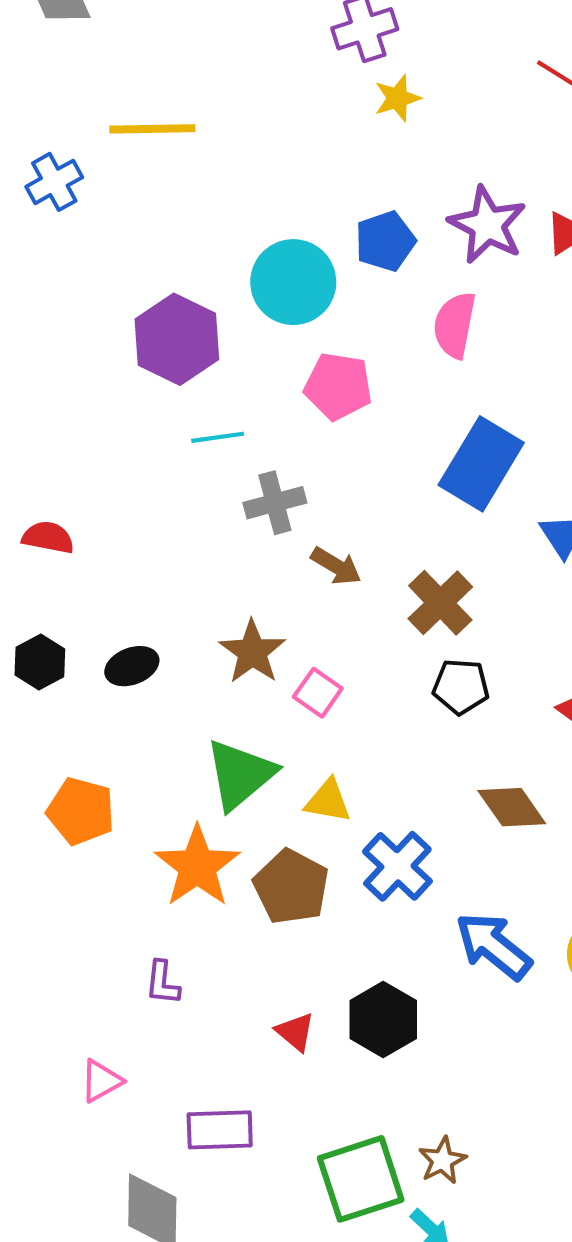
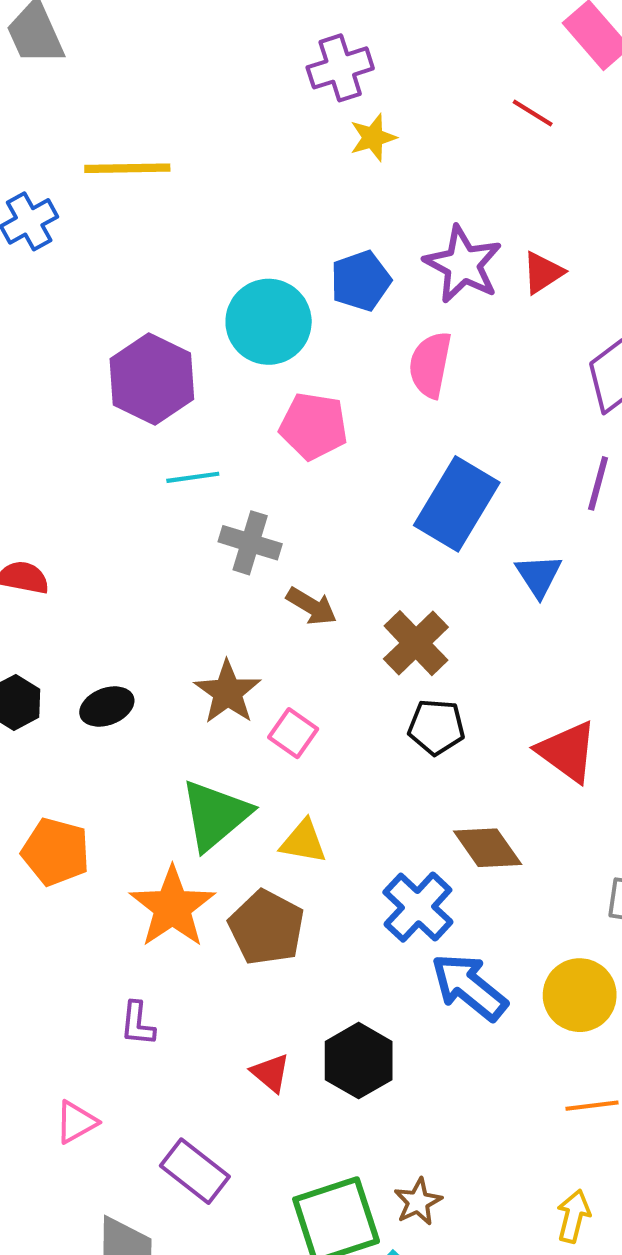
gray cross: (275, 503) -> (250, 543), turned 32
blue cross: (397, 866) -> (418, 907), moved
purple rectangle: (220, 1130) -> (195, 1171), turned 40

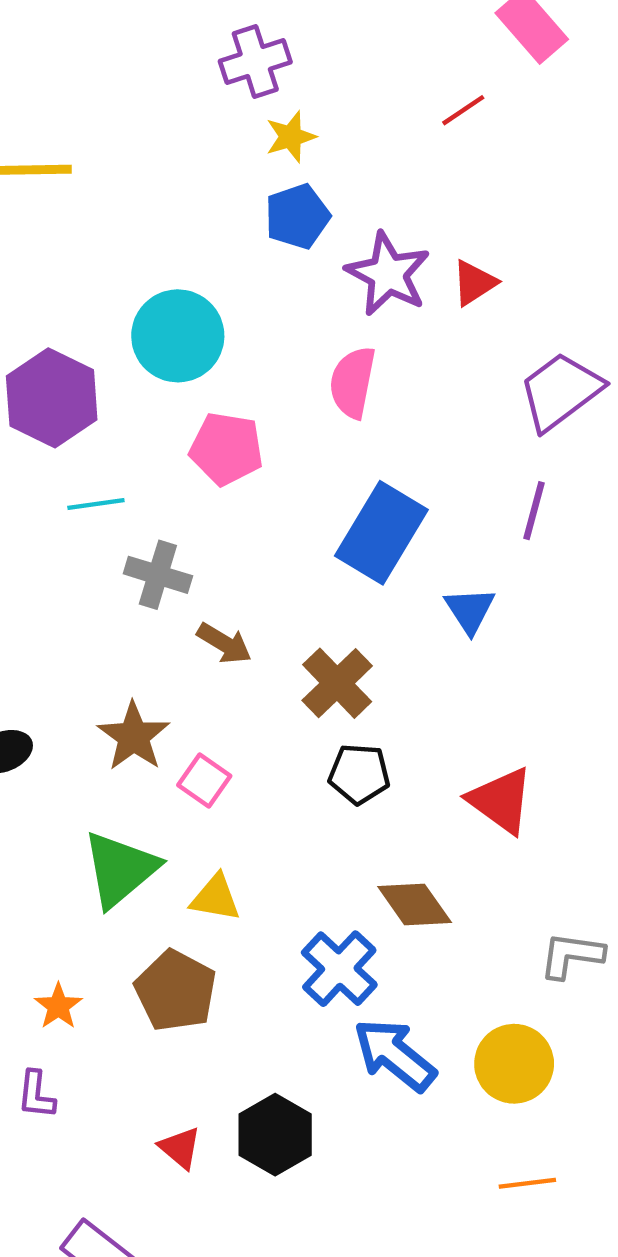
red line: (533, 113) -> (463, 110), turned -66
blue pentagon: (361, 281) -> (297, 216), moved
orange star: (172, 907) -> (58, 1006), moved, size x0.5

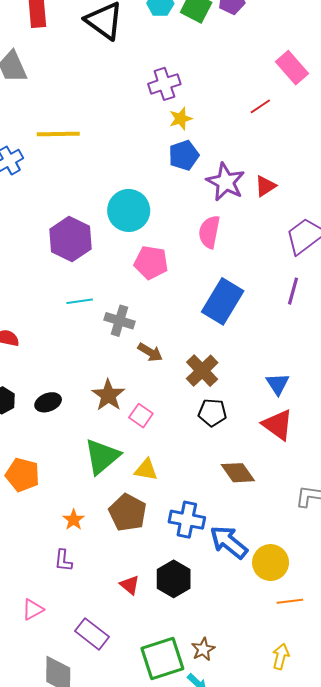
cyan line: (96, 504) -> (80, 301), moved
blue triangle: (470, 610) -> (278, 384), moved
blue cross: (339, 969) -> (187, 520), moved, turned -32
yellow circle: (514, 1064) -> (271, 563), moved

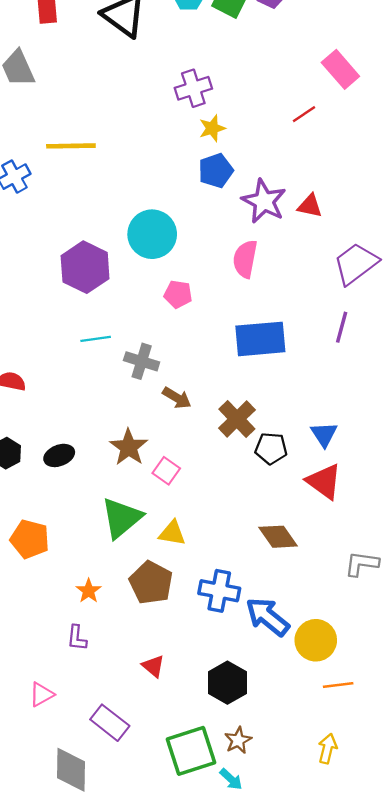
red triangle: (265, 186) -> (310, 206), turned 45
pink pentagon: (151, 263) -> (178, 294), size x0.7
blue rectangle: (223, 301) -> (260, 339), turned 54
black pentagon: (212, 413) -> (271, 448), moved
black hexagon: (174, 579) -> (227, 683), moved

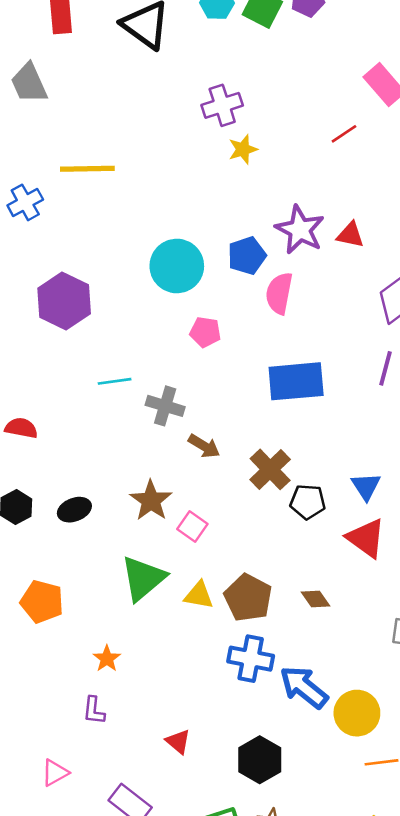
blue pentagon: (216, 171) -> (247, 256), moved
purple hexagon: (85, 267) -> (64, 301), moved
brown diamond: (278, 537) -> (315, 599), size x0.7
brown pentagon: (151, 583) -> (248, 598), moved

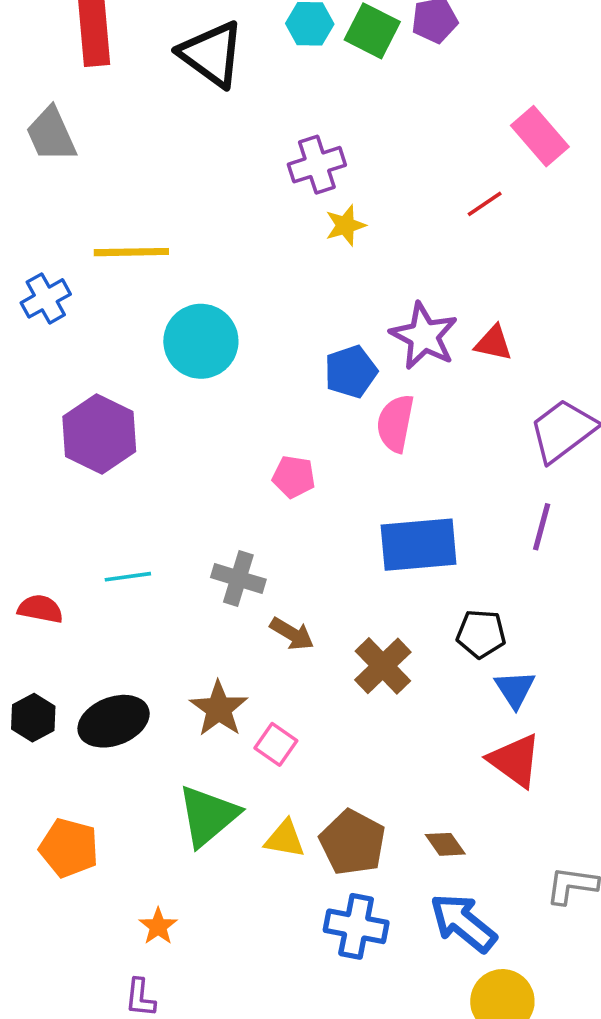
cyan circle: (177, 266) -> (201, 341), moved
cyan line: (115, 381) -> (128, 577), moved
black pentagon: (308, 502) -> (481, 634), moved
black ellipse: (74, 510) -> (114, 721), size x1.5
blue arrow: (304, 687) -> (463, 923), moved

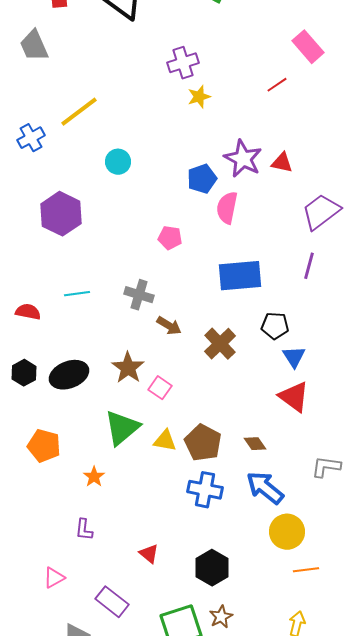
yellow line: (131, 252) -> (79, 112), turned -36
cyan circle: (201, 341) -> (118, 162), size x0.6
orange star: (158, 926) -> (94, 477), moved

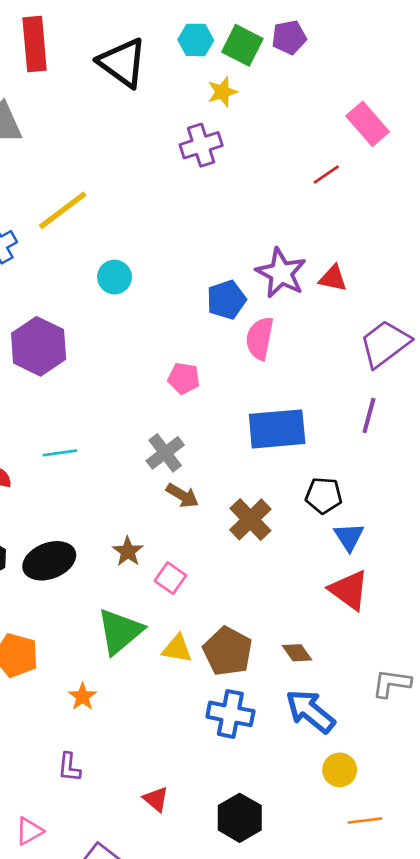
yellow star: (199, 97) -> (222, 92), moved
gray cross: (139, 295) -> (165, 453), moved, turned 36
brown star: (128, 368) -> (128, 551), size x0.7
yellow circle: (287, 532) -> (340, 770), size x0.7

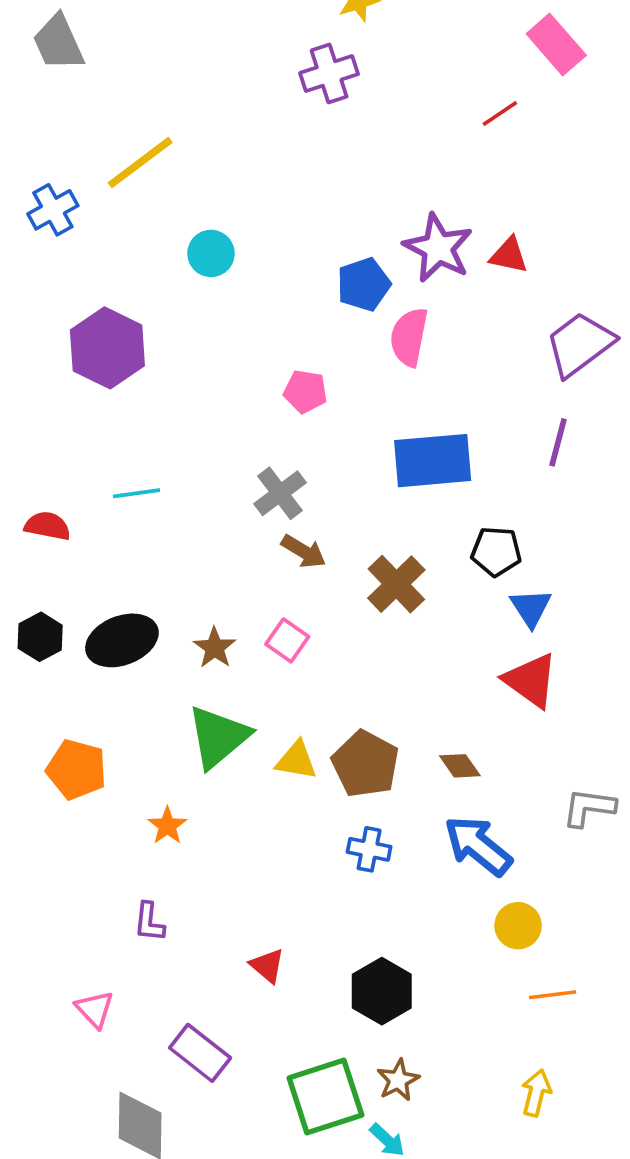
brown star: (128, 551) -> (215, 648), moved
pink square: (170, 578) -> (287, 640), moved
blue cross: (230, 714) -> (369, 849), size x0.7
pink triangle: (29, 831) -> (95, 1009), turned -44

